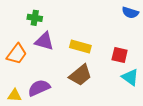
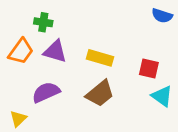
orange trapezoid: (17, 54) -> (21, 51), moved
purple semicircle: (39, 88) -> (46, 92), moved
yellow triangle: (15, 95) -> (18, 119), turned -48

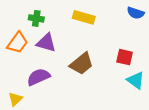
yellow rectangle: (100, 58) -> (84, 17), moved
brown trapezoid: (100, 94) -> (82, 64), moved

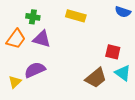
brown trapezoid: (82, 64) -> (96, 78), moved
yellow triangle: (15, 99) -> (15, 82), moved

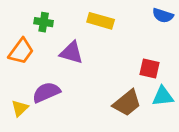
purple triangle: (42, 39) -> (71, 53), moved
cyan triangle: (123, 73) -> (163, 96), turned -42

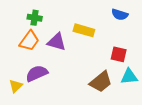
blue semicircle: (163, 16) -> (120, 15), moved
yellow rectangle: (101, 21) -> (84, 30), moved
orange trapezoid: (21, 51) -> (29, 41), moved

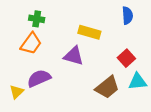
blue semicircle: (120, 15) -> (127, 16), turned -112
purple triangle: (57, 42) -> (74, 56), moved
red square: (119, 54) -> (126, 58), turned 35

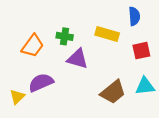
green cross: (37, 19) -> (65, 36), moved
yellow rectangle: (89, 32) -> (107, 34), moved
red square: (126, 58) -> (141, 51), moved, turned 30

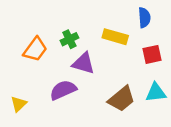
green cross: (65, 36) -> (69, 39), turned -35
purple semicircle: (41, 83) -> (63, 90), moved

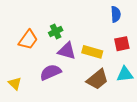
yellow rectangle: (115, 37) -> (92, 52), moved
yellow triangle: (19, 104) -> (15, 83), turned -32

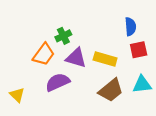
blue semicircle: (116, 14) -> (130, 27), moved
orange trapezoid: (28, 40) -> (44, 54), moved

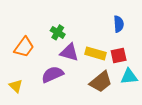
green cross: (63, 36) -> (58, 32), turned -32
red square: (139, 50) -> (119, 56), moved
orange trapezoid: (44, 54) -> (24, 47), moved

